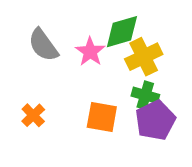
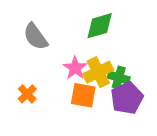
pink star: (90, 52) -> (75, 68), moved
yellow cross: (144, 57) -> (98, 72), moved

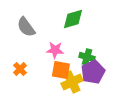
pink star: (75, 68) -> (55, 50), turned -30
yellow cross: (98, 72) -> (72, 82), moved

